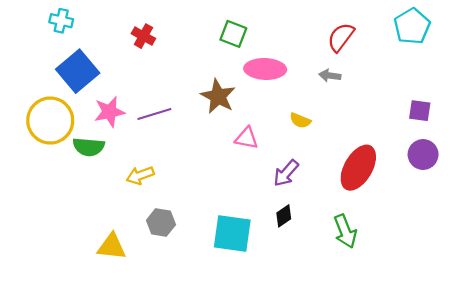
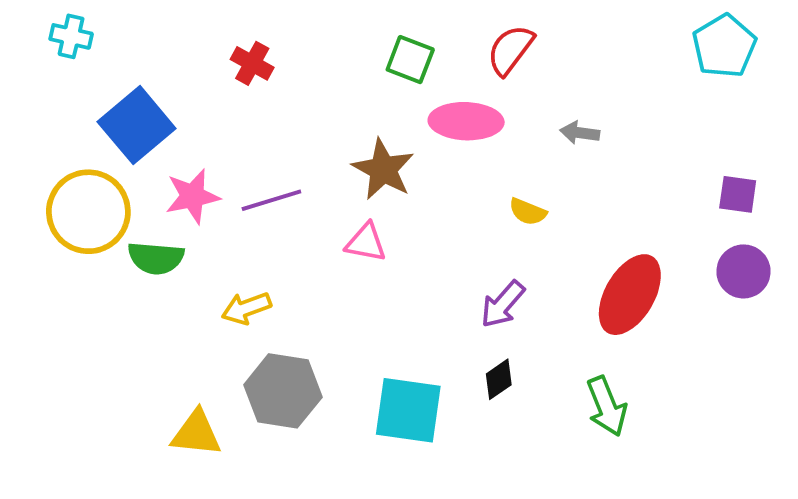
cyan cross: (61, 21) -> (71, 36), moved
red semicircle: (341, 37) -> (510, 50), moved
pink triangle: (247, 138) -> (366, 243), moved
gray hexagon: (161, 222) -> (283, 391), size x1.5

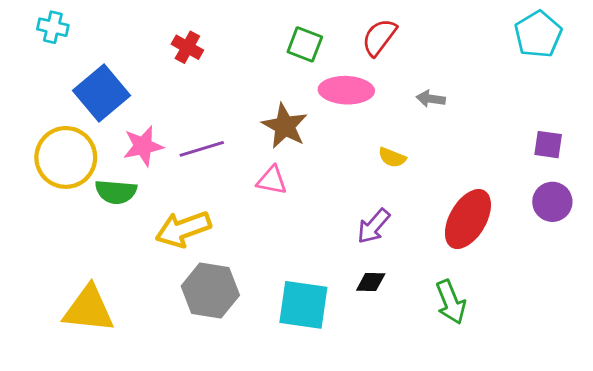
yellow arrow: (246, 308) -> (183, 229), size x1.5
black diamond: (499, 379) -> (371, 282), turned 36
yellow triangle: (196, 433) -> (89, 309), moved, size x1.4

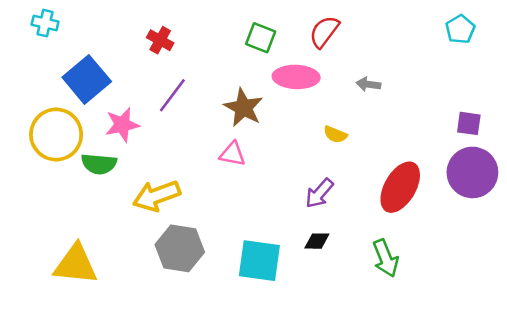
cyan pentagon: (538, 34) -> (460, 29), size x0.7
purple line: (202, 149) -> (172, 95), moved, turned -36
purple circle: (552, 202) -> (472, 172), size x1.5

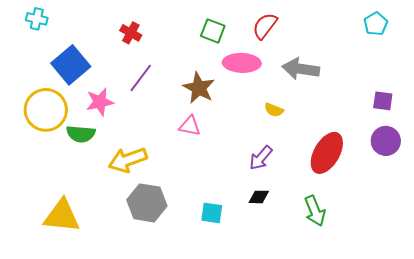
gray arrow: (368, 84) -> (301, 69), size x1.8
purple circle: (472, 172) -> (386, 141), size x0.7
cyan square: (259, 261) -> (212, 213), size x0.6

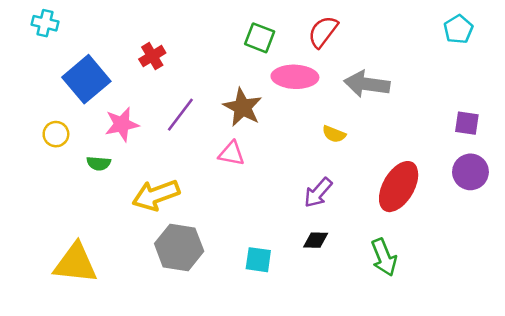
red cross: (131, 33) -> (152, 56), moved, turned 30
purple line: (141, 78) -> (180, 115), moved
yellow circle: (46, 110) -> (56, 134), size x0.5
green semicircle: (81, 134) -> (99, 163), size x0.7

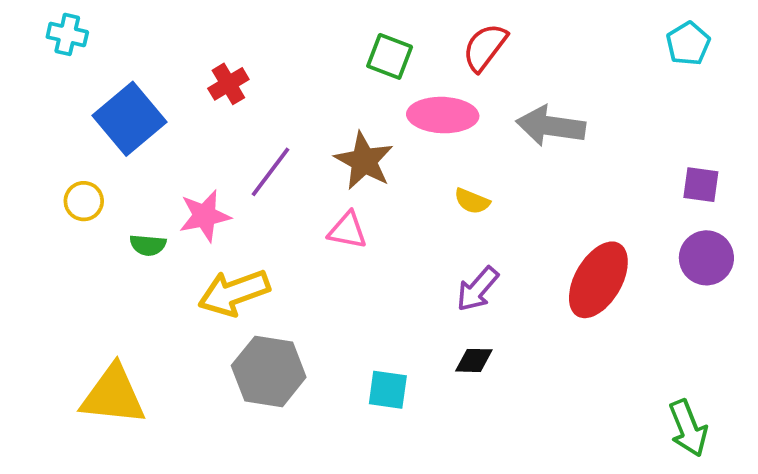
pink star: (122, 124) -> (205, 216), moved
yellow semicircle: (334, 134) -> (472, 201), moved
green arrow: (384, 257) -> (688, 428), moved

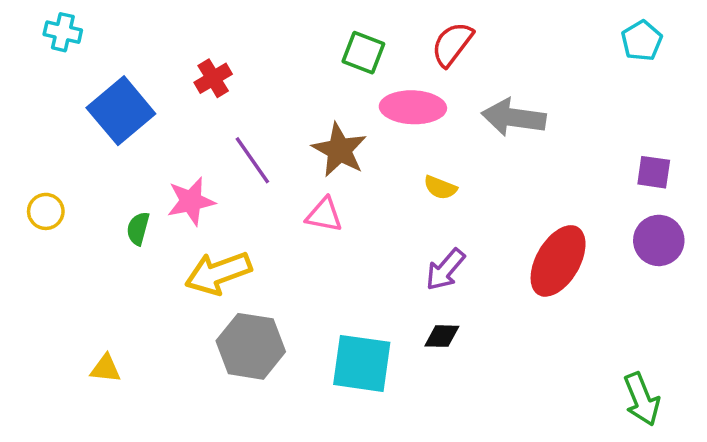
purple line: (271, 172) -> (252, 160), turned -72
yellow circle: (84, 201) -> (46, 211), moved
green semicircle: (148, 245) -> (138, 229), turned 100
cyan square: (388, 390) -> (362, 363), size x1.6
yellow triangle: (113, 395) -> (106, 369), size x0.5

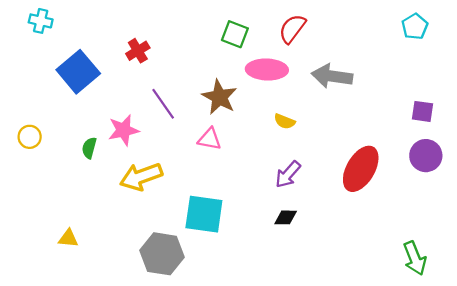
gray hexagon: (251, 346) -> (162, 254), moved
cyan square: (362, 363) -> (204, 214), moved

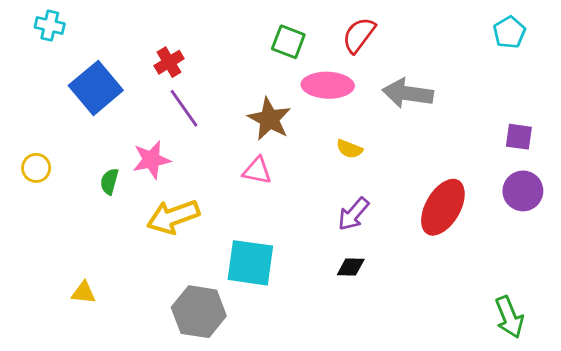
purple line: (163, 104) -> (184, 108), moved

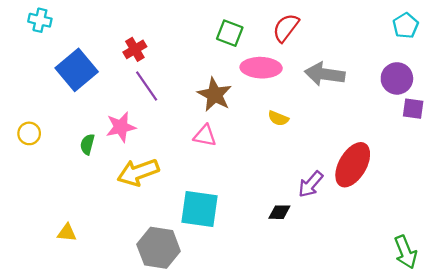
purple circle: (523, 191) -> (397, 78), moved
purple arrow: (353, 214) -> (311, 184), moved

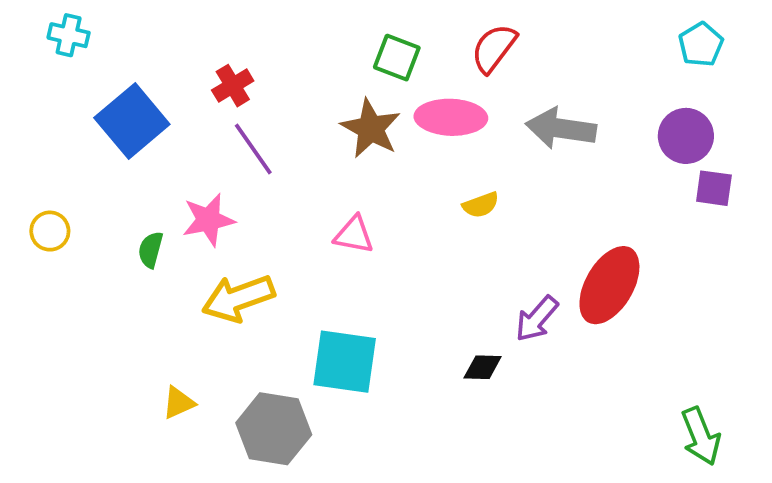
brown star: (215, 95) -> (371, 128), moved
yellow semicircle: (278, 118) -> (481, 205), turned -42
yellow triangle: (67, 233) -> (179, 403), moved, turned -30

